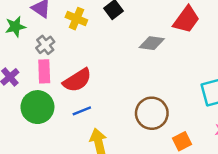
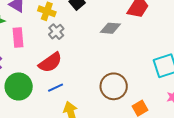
gray cross: (45, 45) -> (56, 32), moved
pink rectangle: (44, 71) -> (18, 37), moved

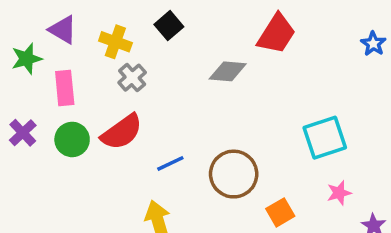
green circle: (19, 86) -> (72, 139), moved, size x0.7
blue line: (56, 88) -> (170, 163), moved

